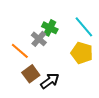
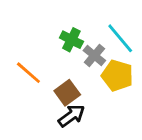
gray cross: (39, 39) -> (94, 55), moved
brown square: (31, 74) -> (67, 93), moved

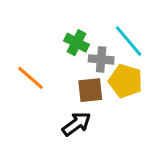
gray cross: (94, 55) -> (101, 59), turned -35
brown square: (67, 93) -> (90, 90), moved, turned 30

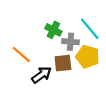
black arrow: (77, 124) -> (42, 75), moved

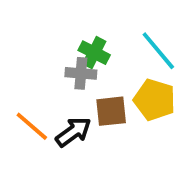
gray cross: (70, 42) -> (81, 73), moved
orange line: (21, 54) -> (32, 126), moved

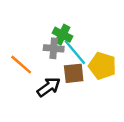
cyan line: (158, 51) -> (75, 52), moved
orange line: (32, 126) -> (21, 65), moved

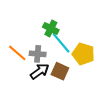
gray cross: (54, 48) -> (38, 54), moved
brown square: (74, 73) -> (60, 71), moved, turned 30

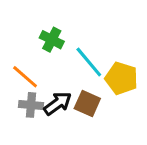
green cross: (51, 28) -> (52, 40), moved
gray cross: (38, 54) -> (31, 105), moved

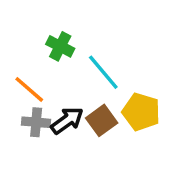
yellow pentagon: (121, 78) -> (141, 112), moved
brown square: (87, 103) -> (102, 120), turned 30

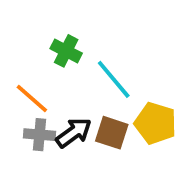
brown square: (102, 120) -> (112, 133), turned -36

